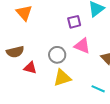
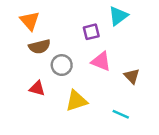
brown semicircle: (15, 52) -> (40, 47), moved
gray circle: (57, 55) -> (62, 65), moved

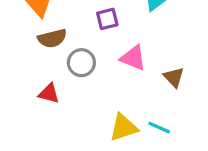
purple square: (91, 32) -> (107, 19), moved
yellow triangle: (76, 101) -> (124, 127), moved

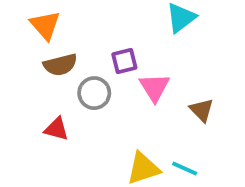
purple square: (107, 19) -> (124, 61), moved
pink triangle: (133, 58) -> (155, 87), turned 36

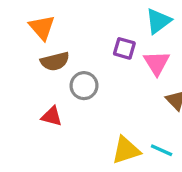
purple square: (124, 61) -> (124, 48), moved, turned 30
pink triangle: (155, 87) -> (157, 63), moved

